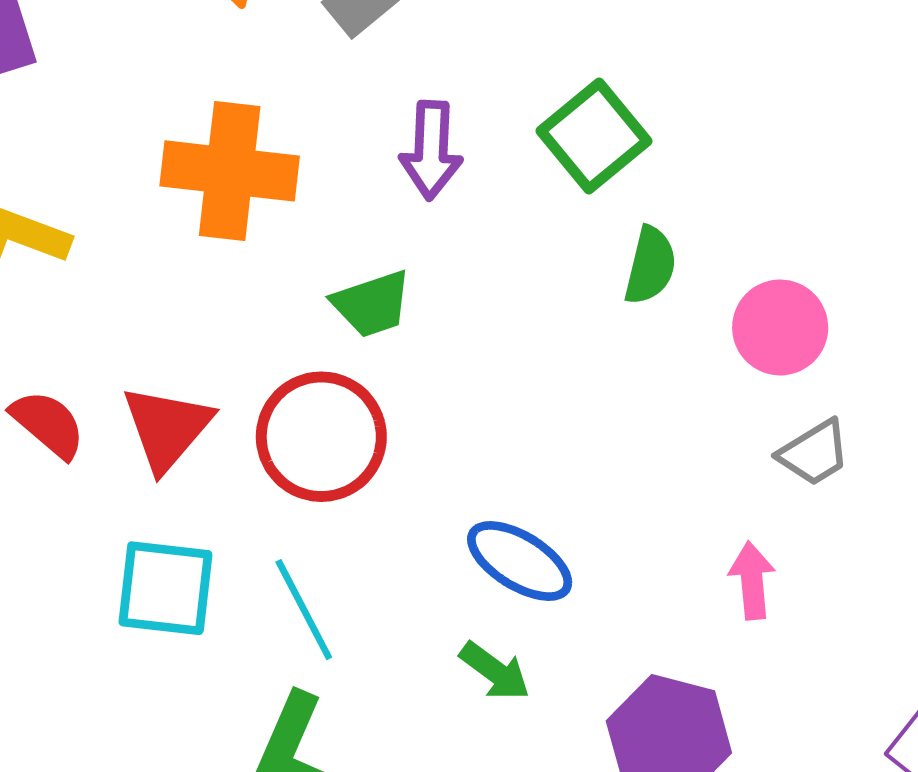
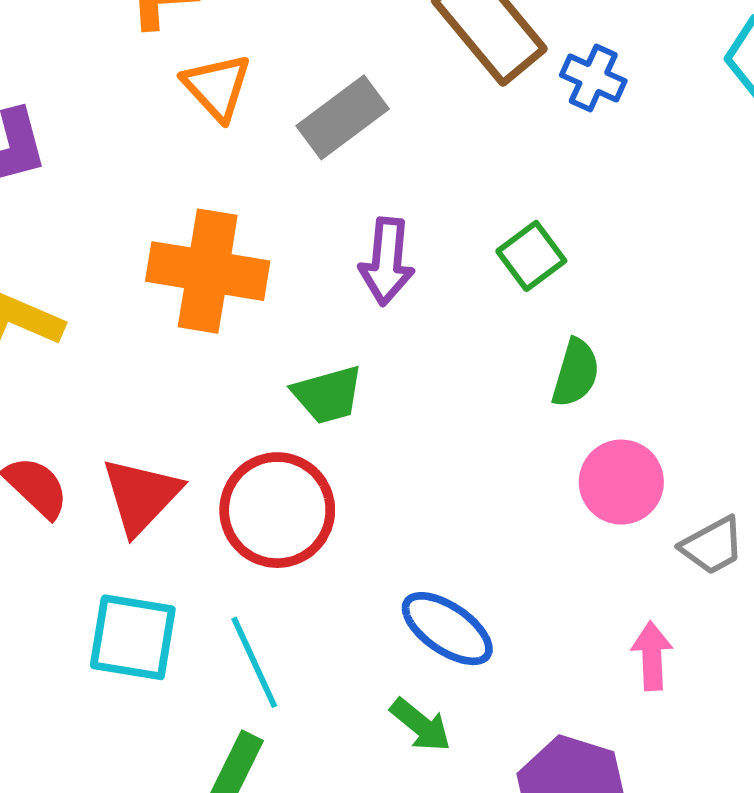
green square: (594, 136) -> (531, 256), size x0.7
pink circle: (780, 327) -> (621, 482), moved

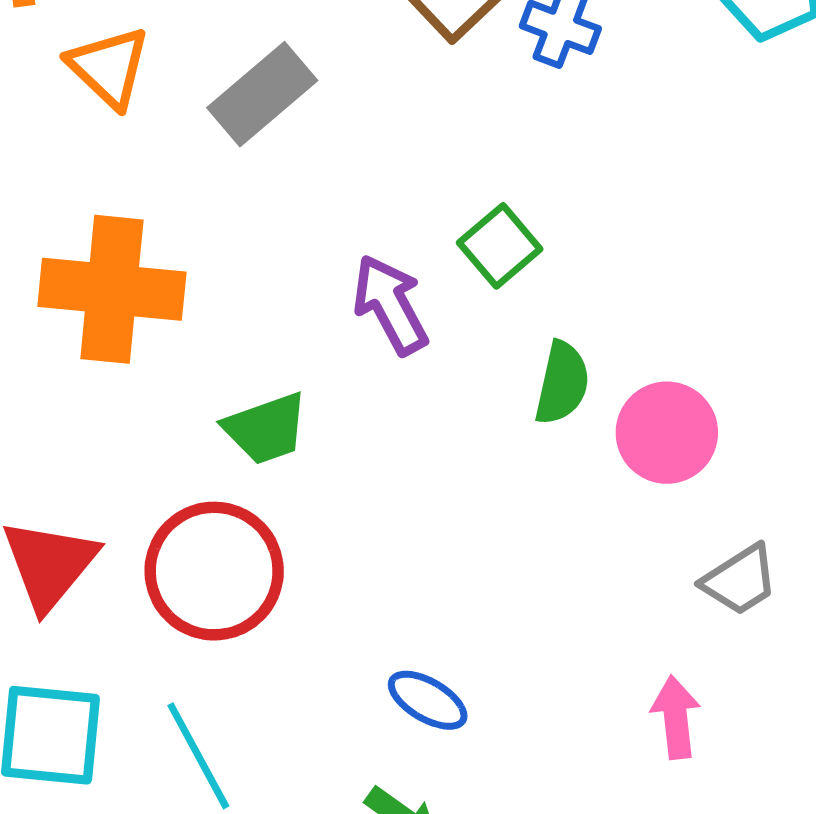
purple arrow: (387, 261) -> (390, 305), moved, turned 150
pink circle: (621, 482) -> (667, 433), moved
blue ellipse: (447, 629) -> (428, 700), size x0.7

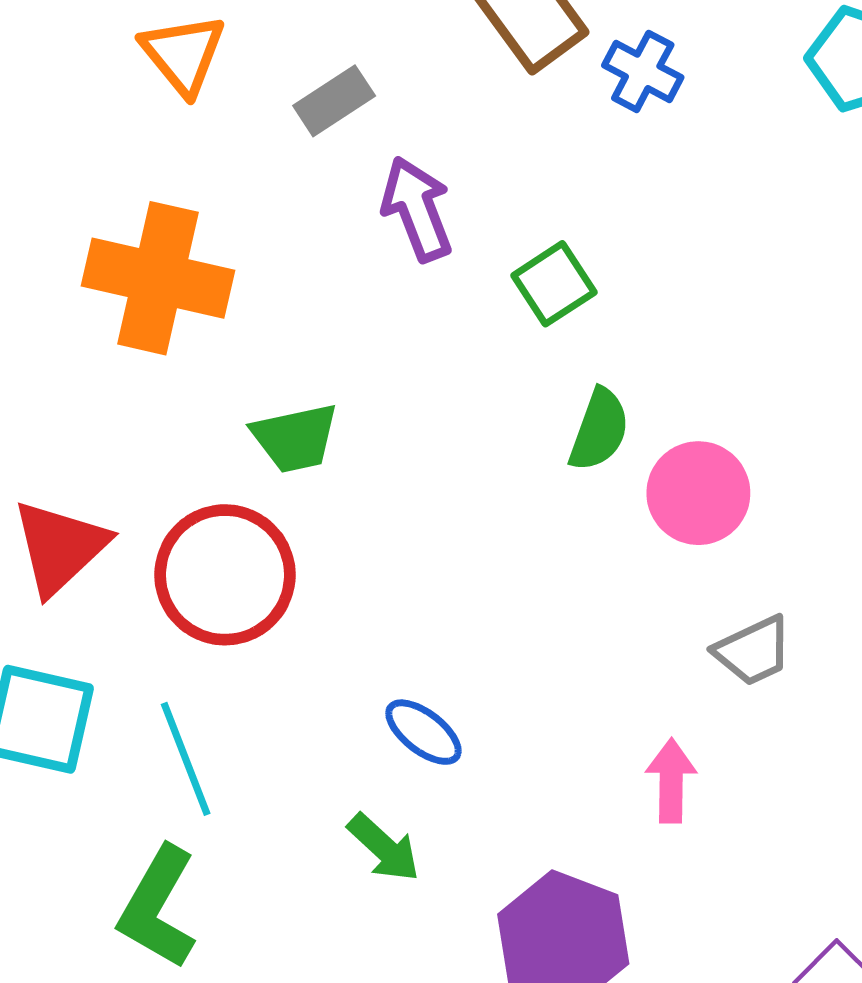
gray rectangle: (262, 94) -> (334, 101), size x0.7
purple arrow: (390, 305) -> (417, 209), moved

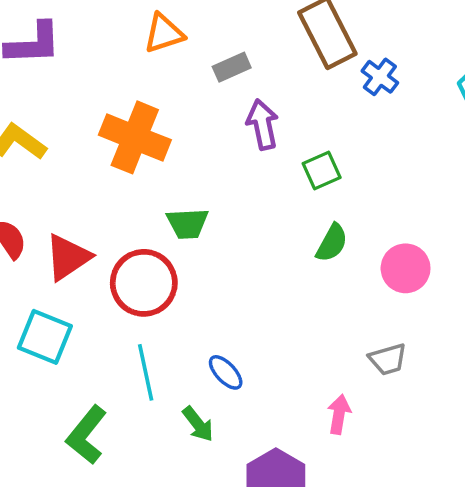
orange triangle: (183, 54) -> (164, 33), turned 42
pink circle: (698, 493) -> (406, 268), moved
cyan line: (186, 759) -> (146, 372), moved

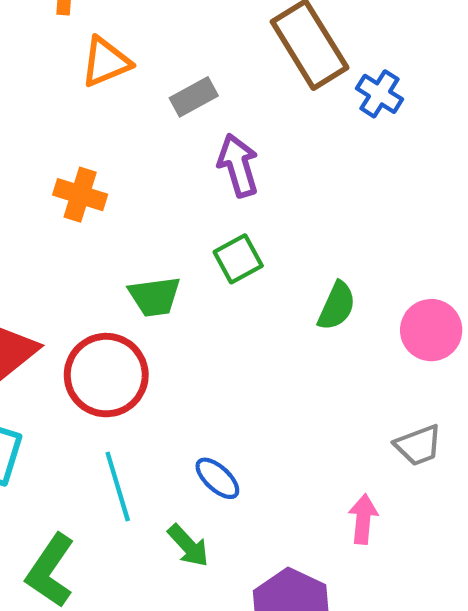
orange cross: (135, 137) -> (80, 195), size x0.6
green square: (322, 170) -> (238, 259), moved

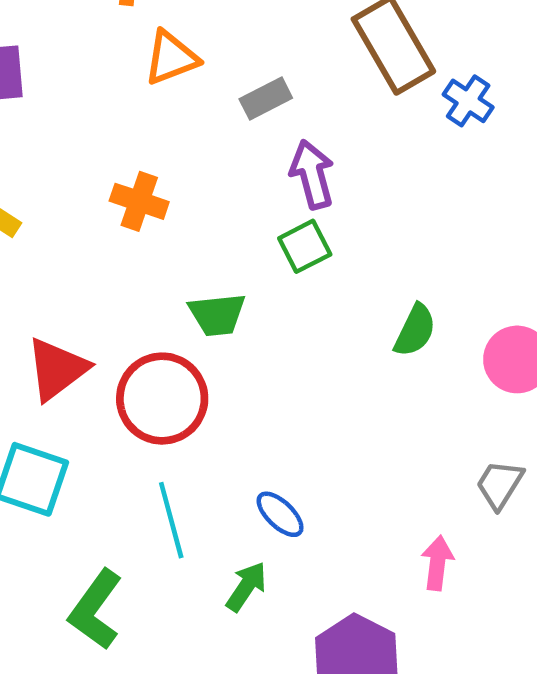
green square: (238, 259) -> (305, 246), moved
gray trapezoid: (418, 445) -> (500, 484), turned 141
green arrow: (188, 546) -> (246, 587), turned -105

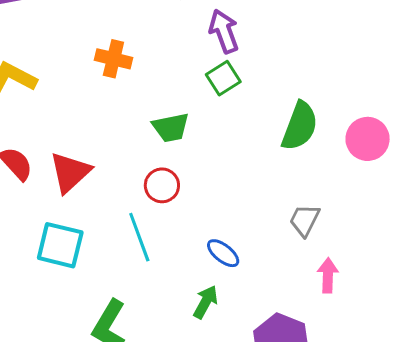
green semicircle: (415, 330) -> (300, 126), size x1.4
red circle: (162, 399) -> (162, 185), moved, size x0.6
gray trapezoid: (500, 484) -> (305, 220), moved
cyan line: (171, 520) -> (139, 237), moved

